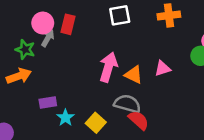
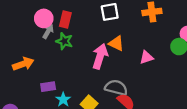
green star: (25, 50) -> (64, 41), moved
orange triangle: (134, 75) -> (116, 43), moved

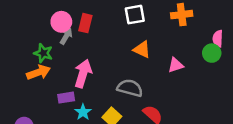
green star: (64, 41) -> (43, 53), moved
pink arrow: (100, 56) -> (83, 74), moved
gray semicircle: (116, 88) -> (130, 88), moved

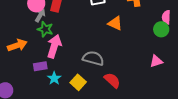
orange triangle: (142, 49) -> (115, 23), moved
green star: (43, 53) -> (45, 29), moved
pink triangle: (176, 65) -> (156, 61), moved

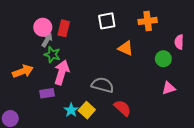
green circle: (161, 29) -> (163, 59), moved
cyan star: (54, 78) -> (71, 110), moved

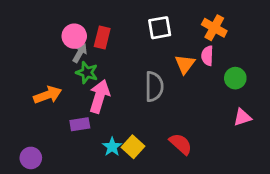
orange cross: (148, 21) -> (214, 28), turned 36
pink semicircle: (179, 42) -> (207, 56), moved
orange triangle: (126, 48) -> (185, 64), turned 42
gray semicircle: (103, 85) -> (154, 87), moved, turned 75

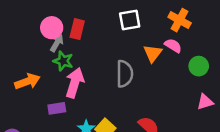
pink semicircle: (207, 56) -> (173, 46), turned 120

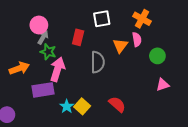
red rectangle: (77, 29) -> (78, 37), moved
pink semicircle: (173, 46) -> (137, 39), turned 48
purple rectangle: (57, 108) -> (43, 90), size x1.5

